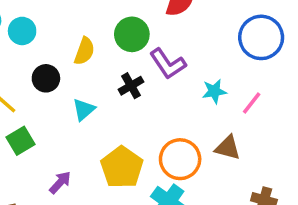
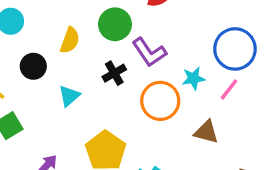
blue circle: (261, 37) -> (235, 49), moved
orange circle: (180, 159) -> (160, 101), moved

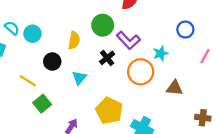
blue circle: (235, 49) -> (185, 30), size x0.6
pink line: (229, 89) -> (205, 56), moved

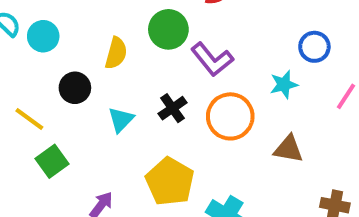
cyan star: (161, 53) -> (284, 84), moved
black cross: (107, 58) -> (172, 108), moved

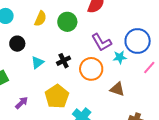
blue circle: (314, 47) -> (138, 41), size x1.6
yellow semicircle: (116, 53) -> (40, 19), moved
purple L-shape: (212, 59) -> (101, 42), moved

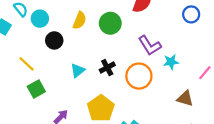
blue circle: (138, 41) -> (191, 14), moved, size x0.6
black circle: (17, 44) -> (54, 40), moved
brown triangle: (117, 89) -> (185, 98), moved

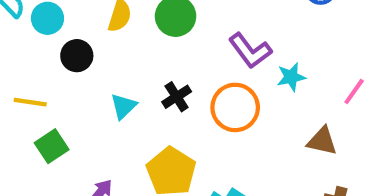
yellow line: (27, 64) -> (30, 102), turned -30

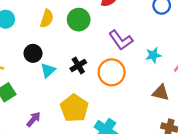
black circle: (77, 56) -> (33, 53), moved
cyan star: (291, 77) -> (153, 55), moved

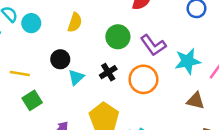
green circle: (79, 20) -> (118, 37), moved
cyan star: (153, 55) -> (188, 61), size x1.5

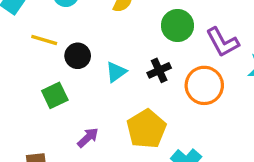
black circle: (60, 59) -> (78, 56), moved
yellow line: (20, 74) -> (44, 40), moved

